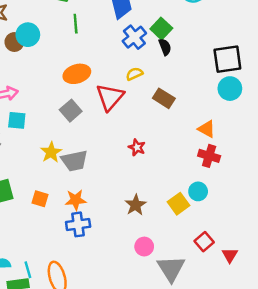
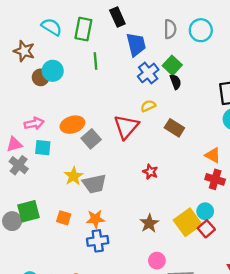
orange ellipse: (77, 74) -> (72, 125), moved
yellow square: (178, 204) -> (188, 222), size x1.4
red square: (204, 242) -> (206, 229), moved

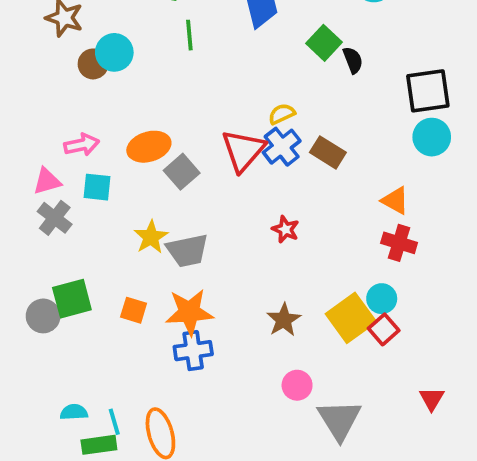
blue cross: (148, 73) -> (282, 147), moved
black semicircle: (176, 82) -> (353, 60), moved
orange star: (95, 219) -> (189, 312), size x1.4

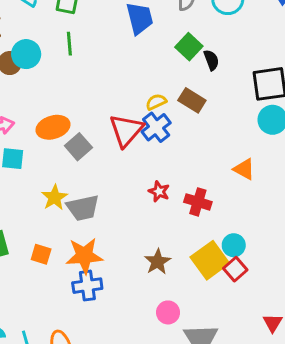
green line: (189, 35) -> (69, 44), moved
brown rectangle: (328, 152) -> (192, 100), moved
red cross: (399, 243) -> (198, 202), moved

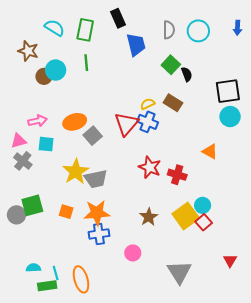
blue cross: (156, 127) -> (148, 122), turned -30
red star: (159, 191) -> (150, 167), size x1.5
yellow star: (55, 197) -> (76, 172), size x1.4
pink circle: (168, 312) -> (133, 253), moved

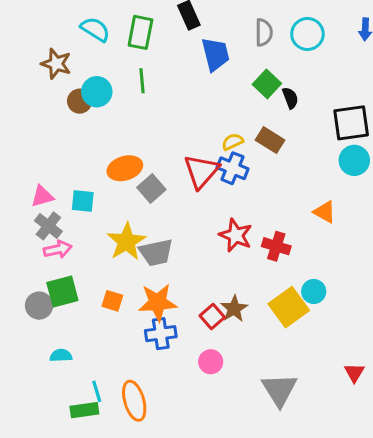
pink arrow: (38, 121) -> (58, 249), moved
red square: (204, 222) -> (212, 316), moved
cyan semicircle: (33, 268) -> (61, 355), moved

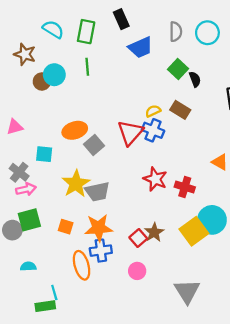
blue trapezoid: (215, 54) -> (141, 47), turned 80
pink triangle: (42, 196) -> (15, 127), moved
cyan circle: (314, 291) -> (212, 220), size x1.6
orange ellipse: (134, 401) -> (82, 265), moved

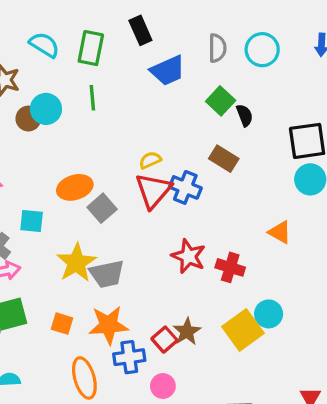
yellow semicircle: (153, 111) -> (150, 160), moved
cyan circle: (212, 220) -> (269, 314), size x0.7
blue cross: (101, 251) -> (129, 357), moved

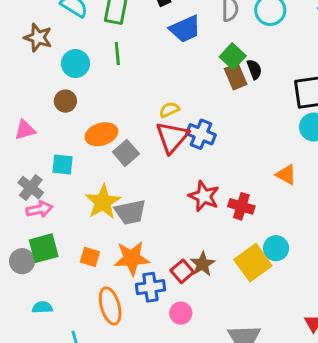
brown circle: (28, 119) -> (65, 101), moved
brown rectangle: (224, 159) -> (236, 77), moved, turned 35

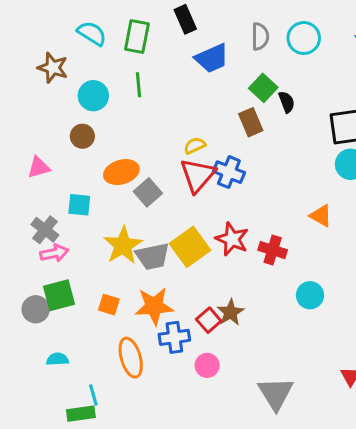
brown rectangle: (236, 77) -> (251, 122), moved
yellow square: (253, 263) -> (190, 247), moved

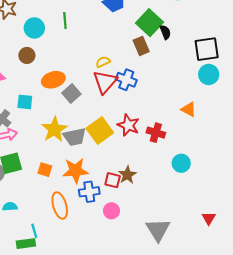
green square: (263, 88) -> (150, 23), size x1.4
red square: (209, 320) -> (113, 180), turned -35

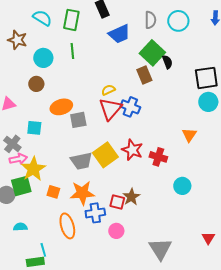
gray square: (71, 93) -> (78, 120), turned 30
orange triangle: (189, 109) -> (189, 135), turned 35
yellow star: (54, 129) -> (33, 169), moved

